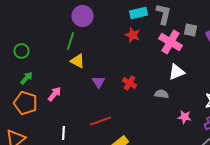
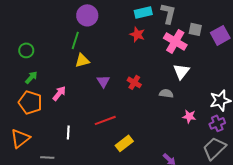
yellow triangle: (78, 61) -> (82, 60), turned -42
white triangle: (176, 72) -> (181, 71), turned -30

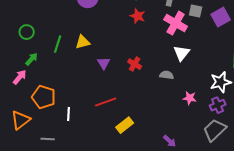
green line: (75, 40) -> (58, 44), moved
pink arrow: (59, 93) -> (20, 77), moved
orange pentagon: (30, 102) -> (44, 97), moved

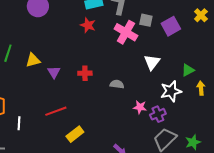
yellow triangle: (83, 42) -> (33, 60), moved
white triangle: (182, 53) -> (152, 62), moved
red cross: (135, 64) -> (85, 73), turned -32
purple cross: (218, 105) -> (158, 114), moved

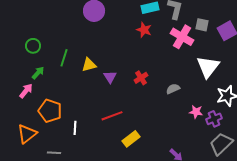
white triangle: (152, 62) -> (208, 67), size x1.4
red cross: (85, 73) -> (141, 78), turned -32
gray semicircle: (117, 84) -> (173, 89), turned -32

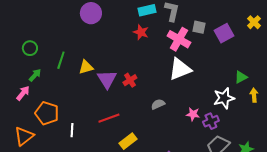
white triangle: (208, 67) -> (180, 69), moved, turned 30
purple triangle: (110, 77) -> (107, 79), size x1.5
red cross: (141, 78) -> (130, 80), moved
gray semicircle: (173, 89) -> (158, 104), moved

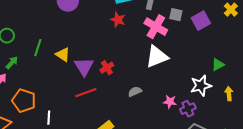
yellow triangle: (86, 67) -> (63, 55), turned 49
yellow arrow: (254, 95) -> (229, 94), moved
red line: (109, 118) -> (86, 93), moved

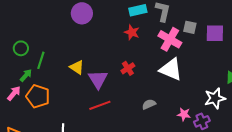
purple square: (201, 21) -> (215, 33), turned 30
green line: (38, 48) -> (41, 60), moved
white triangle: (157, 57) -> (171, 69), turned 45
red cross: (107, 68) -> (128, 68), moved
orange pentagon: (24, 101) -> (38, 96), moved

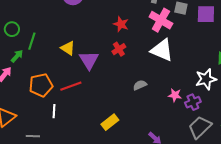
red star: (132, 32) -> (121, 24), moved
orange pentagon: (38, 96) -> (41, 85), moved, turned -30
red line: (100, 105) -> (71, 86), moved

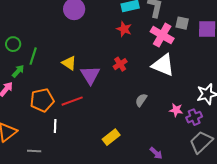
red star: (121, 24) -> (124, 29), moved
gray semicircle: (140, 85) -> (141, 100), turned -32

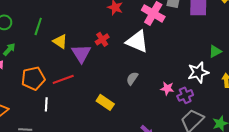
green line: (33, 56) -> (38, 26), moved
red cross: (120, 64) -> (102, 39), moved
white triangle: (163, 65) -> (137, 41), moved
yellow rectangle: (111, 137) -> (105, 102), moved, turned 72

